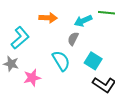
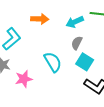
gray semicircle: (73, 39) -> (77, 43), moved

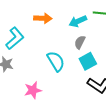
cyan square: (85, 62) -> (88, 61), turned 30
pink star: (24, 79) -> (33, 90), moved

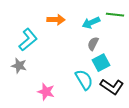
cyan semicircle: (56, 61) -> (84, 80), moved
pink star: (33, 90) -> (46, 92), turned 30

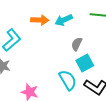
cyan arrow: (91, 23) -> (64, 20), moved

